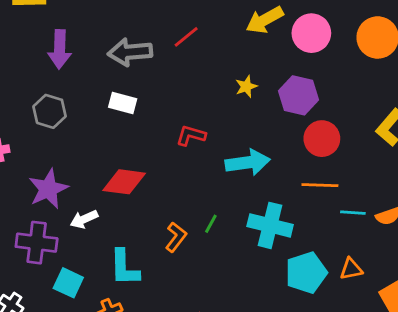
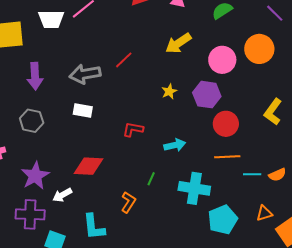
pink circle: (311, 33) -> (222, 60), moved
cyan arrow: (248, 163) -> (175, 145), size x0.7
green line: (211, 224) -> (151, 179), moved
orange triangle: (351, 269) -> (264, 213), moved

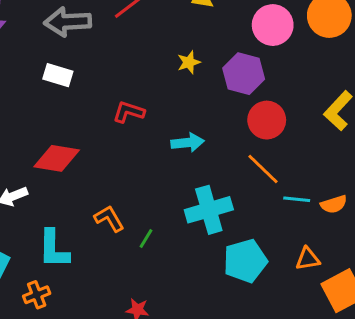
orange line: (227, 157) -> (263, 169), turned 40
green line: (151, 179) -> (146, 239), moved
cyan cross: (194, 188) -> (209, 210), turned -32
orange L-shape: (128, 202) -> (109, 219), turned -70

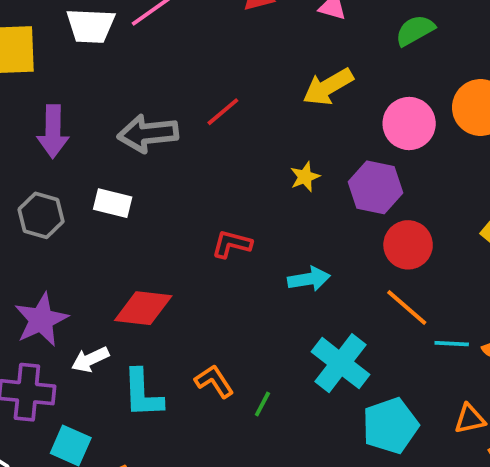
white rectangle: (58, 75) -> (113, 203), moved
cyan cross: (209, 210) -> (341, 363), turned -33
cyan L-shape: (54, 249) -> (143, 393), moved

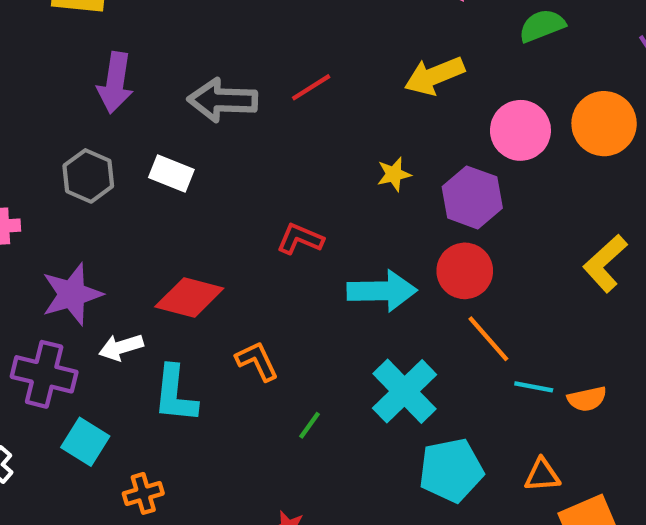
red circle: (408, 245) -> (465, 271), moved
cyan arrow: (309, 279) -> (382, 291), size x1.4
orange L-shape: (214, 381) -> (257, 361), moved

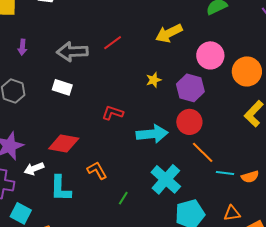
purple arrow: (115, 83) -> (22, 47), size x0.6
orange circle: (604, 124) -> (247, 72), moved
white rectangle: (171, 173) -> (62, 87), moved

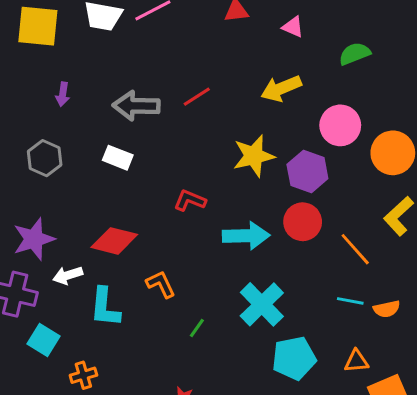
yellow star: (154, 80) -> (254, 156), size x1.8
orange line: (203, 152) -> (355, 249), moved

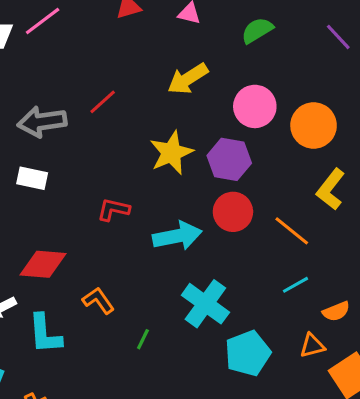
cyan line: (350, 301) -> (296, 285), turned -30
orange semicircle: (387, 309) -> (336, 311), moved

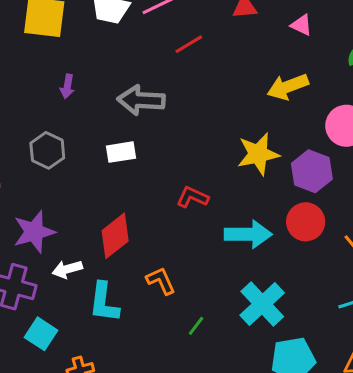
red line: (103, 102) -> (189, 44), moved
white rectangle: (32, 178) -> (121, 152), turned -32
red diamond: (43, 264) -> (115, 236), turned -54

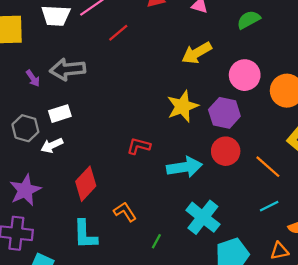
purple arrow: (67, 86) -> (33, 78), turned -36
gray arrow: (141, 100) -> (68, 69), moved
white rectangle: (121, 152) -> (60, 114), moved
white arrow: (67, 269) -> (52, 145), moved

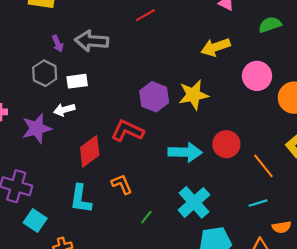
purple hexagon: (224, 113) -> (154, 97), moved
gray hexagon: (25, 128) -> (45, 73), moved
red L-shape: (139, 146) -> (127, 131), moved, size x1.4
purple star: (25, 190) -> (37, 128), moved

